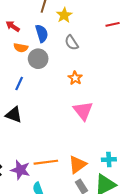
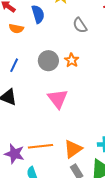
gray semicircle: (72, 43) -> (80, 25), moved
gray circle: (38, 59) -> (48, 61), moved
pink triangle: (83, 111) -> (58, 99), moved

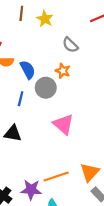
blue semicircle: (38, 14) -> (28, 70), moved
orange star: (72, 60) -> (63, 71), moved
blue line: (14, 65) -> (21, 99), moved

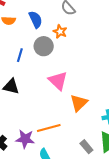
blue semicircle: (28, 70) -> (36, 19), moved
orange triangle: (90, 172) -> (79, 103), moved

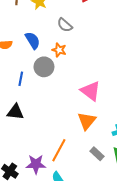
pink triangle: (58, 81) -> (90, 91), moved
orange line: (49, 128) -> (59, 150), turned -40
gray rectangle: (86, 147) -> (97, 154), moved

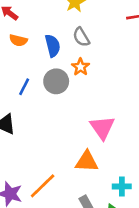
gray semicircle: (65, 25) -> (81, 37), moved
orange triangle: (87, 121) -> (87, 162), turned 36

